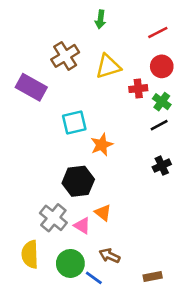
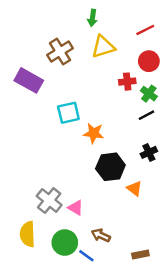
yellow triangle: (108, 66) -> (103, 47), moved
orange star: (102, 145) -> (94, 133), turned 30
black hexagon: (78, 181) -> (110, 167), moved
orange triangle: (103, 213) -> (134, 188), moved

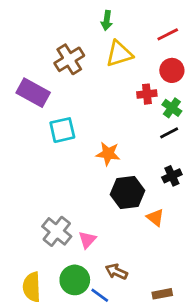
cyan square: (68, 113) -> (62, 130), moved
pink triangle: (76, 208) -> (87, 240), turned 42
yellow semicircle: (28, 234) -> (32, 287), moved

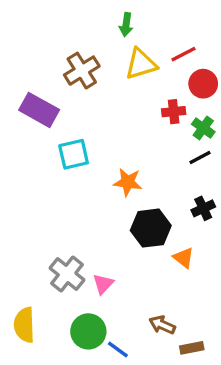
red line: (168, 34) -> (184, 54), moved
brown arrow: (116, 272) -> (162, 325), moved
yellow semicircle: (32, 287) -> (24, 325), moved

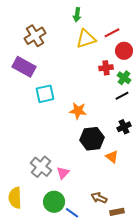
brown cross: (82, 71) -> (35, 36), moved

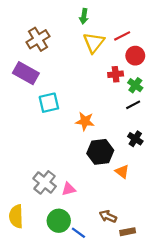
yellow triangle: (86, 39) -> (94, 43), turned -35
black cross: (124, 127) -> (135, 139), turned -32
pink triangle: (63, 173) -> (69, 189), turned 32

